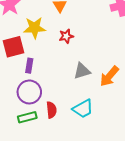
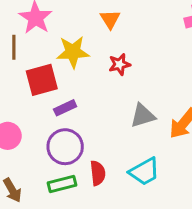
purple rectangle: (29, 66) -> (65, 108), turned 56

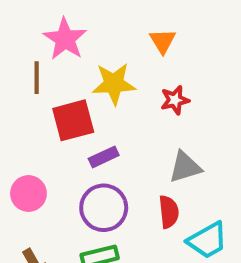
gray triangle: (143, 116) -> (185, 167), moved
red semicircle: (98, 173) -> (169, 212), moved

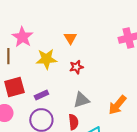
red square: (73, 120) -> (14, 87), moved

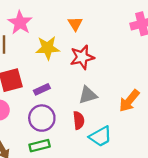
red star: (76, 67) -> (82, 57), size x1.5

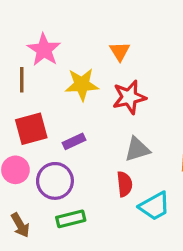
purple circle: (42, 118) -> (55, 181), moved

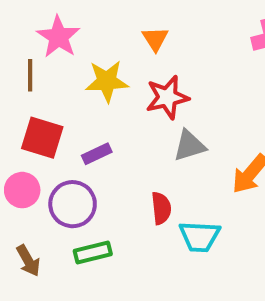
red square: (31, 129) -> (42, 138), turned 32
gray triangle: (137, 149) -> (189, 146), moved
cyan trapezoid: (155, 206) -> (200, 236), turned 32

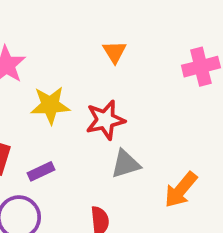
orange triangle: (155, 39) -> (115, 52), moved

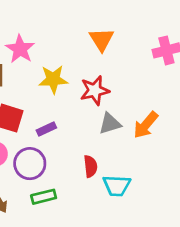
orange triangle: (115, 52) -> (102, 39), size x1.4
orange arrow: (181, 190) -> (146, 125), moved

